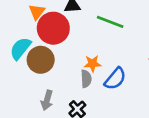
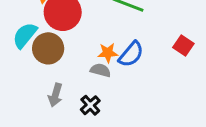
gray semicircle: (86, 79) -> (100, 70), turned -72
blue semicircle: (115, 79) -> (131, 54), moved

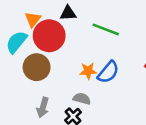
cyan semicircle: (25, 35) -> (16, 42), moved
gray semicircle: (100, 70) -> (82, 99), moved

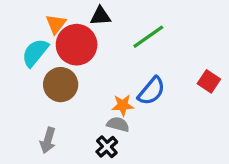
green line: (106, 29) -> (148, 37), turned -56
orange star: (88, 71) -> (123, 105), moved
gray arrow: (43, 107) -> (48, 140), moved

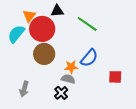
green line: (148, 37) -> (87, 24), turned 70
red square: (209, 81) -> (115, 77), moved, turned -32
brown circle: (61, 85) -> (44, 54), moved

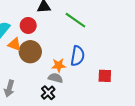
orange triangle: (29, 16) -> (15, 44), moved, turned -48
red circle: (42, 29) -> (28, 25), size x0.6
blue semicircle: (89, 58) -> (78, 56), turned -30

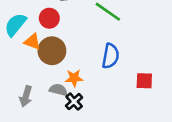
orange star: (59, 65) -> (74, 78), moved
gray semicircle: (55, 78) -> (58, 90), moved

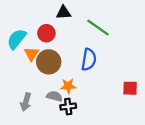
orange triangle: (32, 42) -> (32, 54), turned 42
blue semicircle: (111, 56) -> (89, 60), moved
black cross: (74, 102) -> (68, 107), turned 35

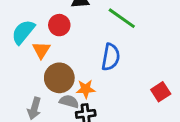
brown circle: (49, 62) -> (59, 78), moved
red square: (130, 88) -> (161, 92), turned -35

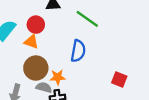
orange triangle: (41, 50) -> (31, 42), moved, turned -42
red square: (161, 92) -> (119, 79), turned -35

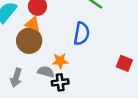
brown circle: (36, 68) -> (29, 41), moved

